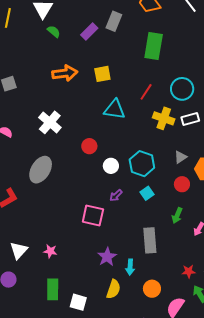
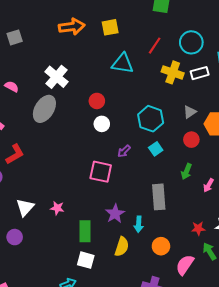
white circle: (111, 166) -> (102, 124), moved
gray ellipse: (41, 170) -> (44, 109), moved
green rectangle: (53, 289) -> (85, 231), moved

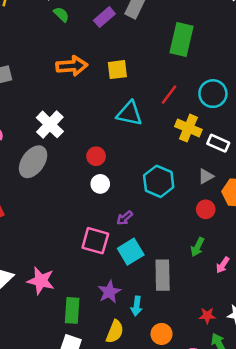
white rectangle: (200, 73) -> (218, 143), moved, turned 36
cyan square: (156, 149) -> (131, 252), moved, size x1.5
pink star: (57, 208) -> (41, 281), size x1.6

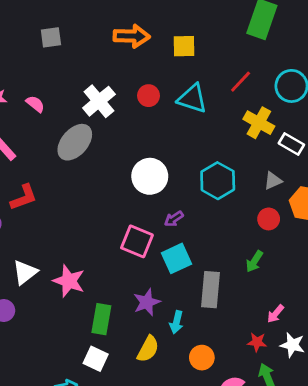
red circle: (96, 156) -> (148, 96), moved
white circle: (100, 184) -> (150, 176), size x1.6
pink arrow: (223, 265) -> (275, 314), moved

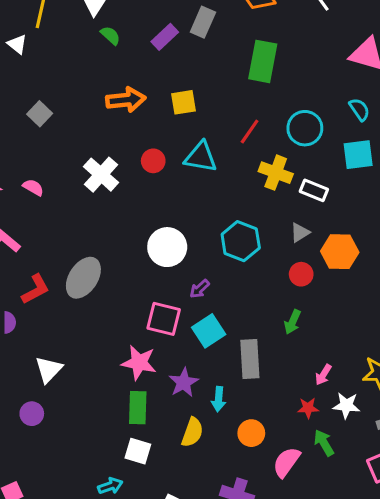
gray square: (51, 37) -> (40, 114), turned -30
gray ellipse: (75, 142) -> (83, 278), moved
pink star: (69, 281) -> (139, 363), moved

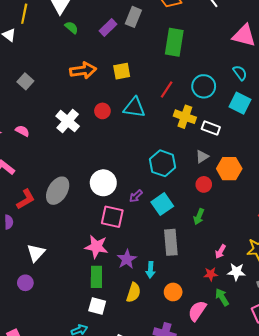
cyan square: (358, 155) -> (240, 103), turned 35
white circle: (167, 247) -> (103, 183), moved
cyan square: (209, 331) -> (162, 204), moved

